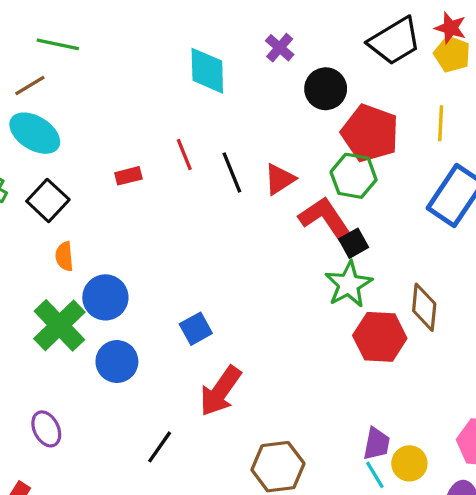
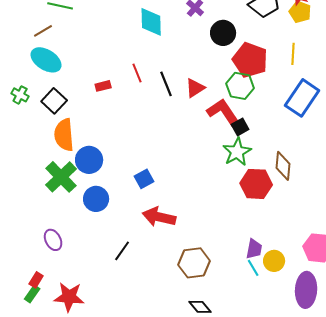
orange semicircle: (64, 256) -> (64, 135), size x1.8
red arrow: (220, 391) -> (159, 217), turned 68

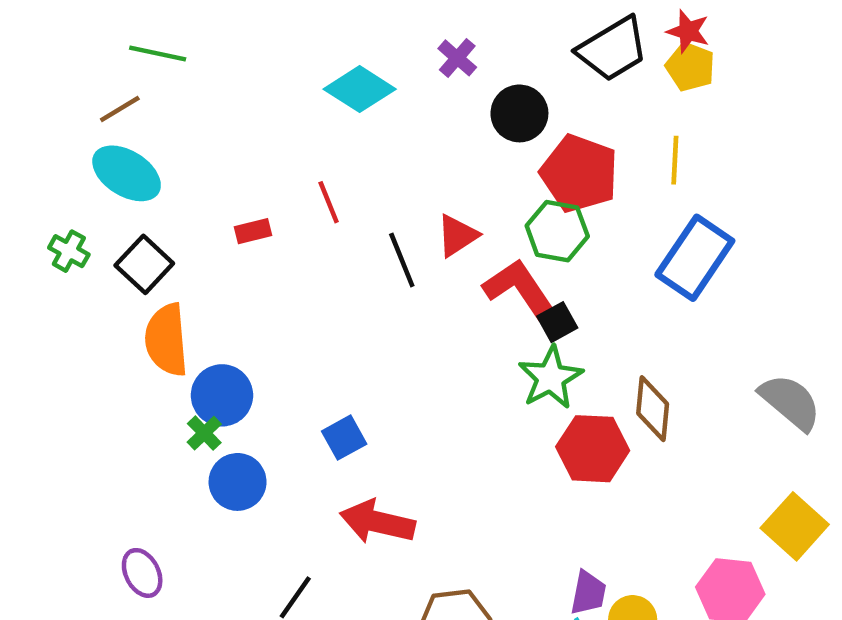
cyan diamond: (151, 22) -> (360, 89), turned -56
black line: (166, 84) -> (402, 260), moved
green cross: (61, 177) -> (204, 433), moved, size x0.5

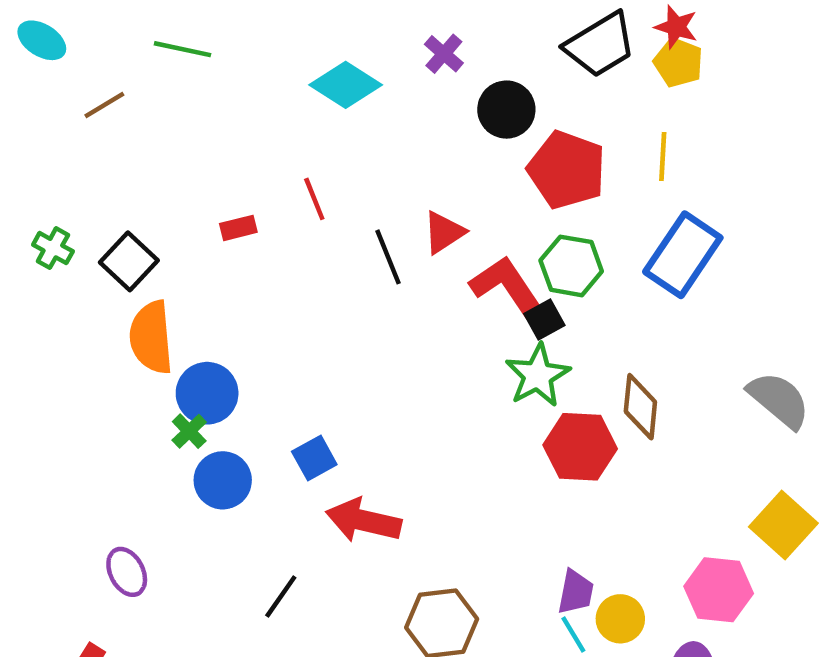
green line: (158, 54) -> (183, 49), moved
cyan ellipse: (127, 173) -> (42, 40), moved, size x0.7
green hexagon: (557, 231) -> (571, 266), moved
blue square: (344, 438) -> (314, 458), moved

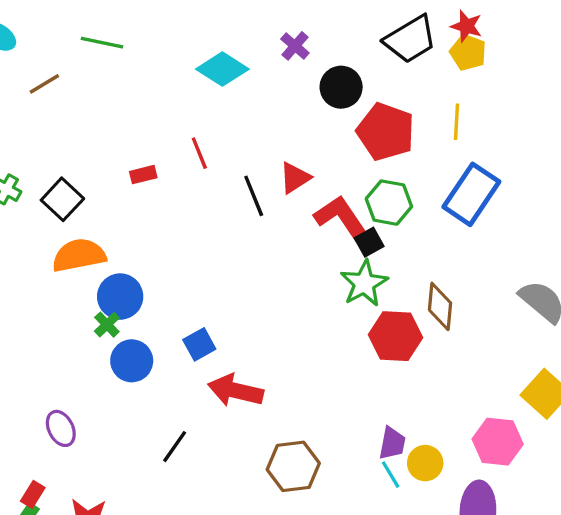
orange semicircle: (151, 337) -> (79, 255), turned 84

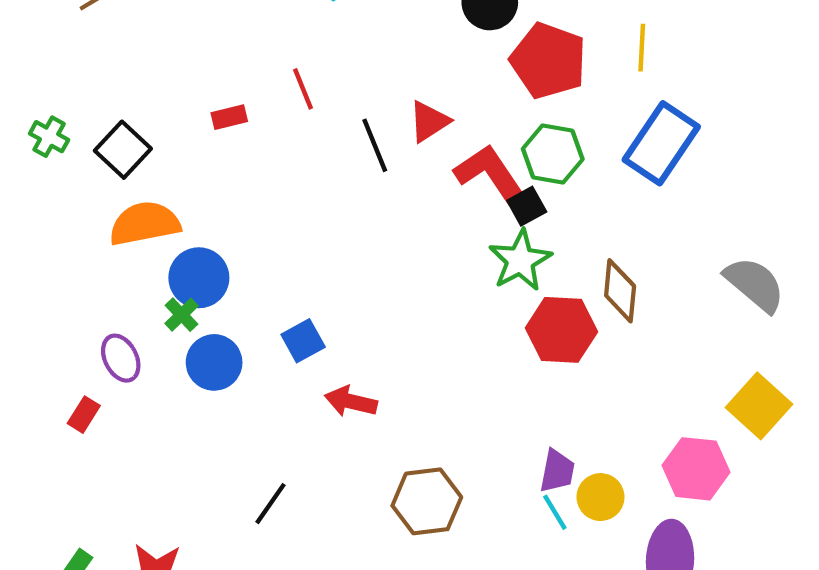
red arrow: (236, 391) -> (351, 402), size x0.7
purple ellipse: (61, 428) -> (121, 358), moved
black line: (175, 447) -> (271, 504), moved
red rectangle: (33, 494) -> (84, 415), moved

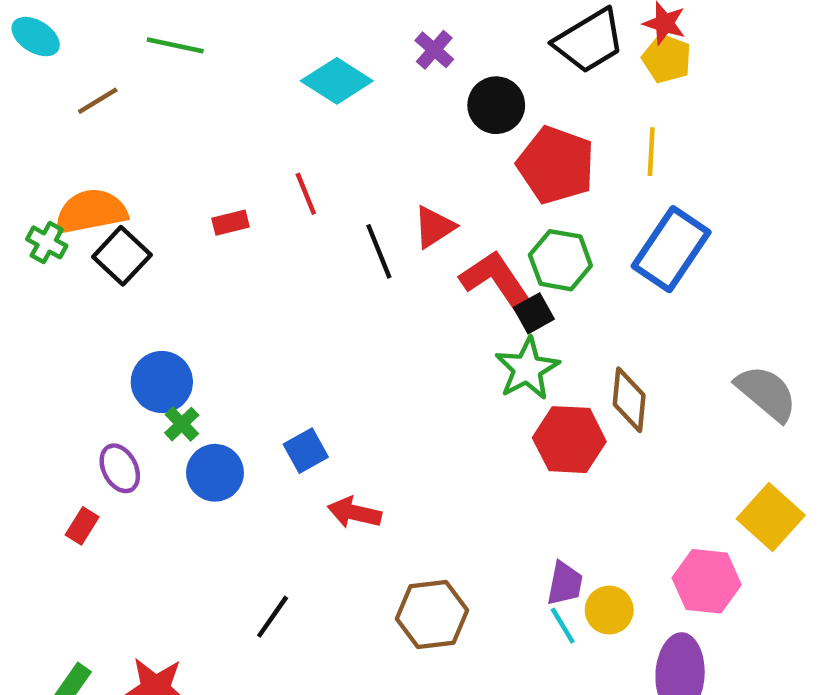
orange semicircle: (145, 223) -> (91, 211), moved
blue circle: (199, 278) -> (162, 382), moved

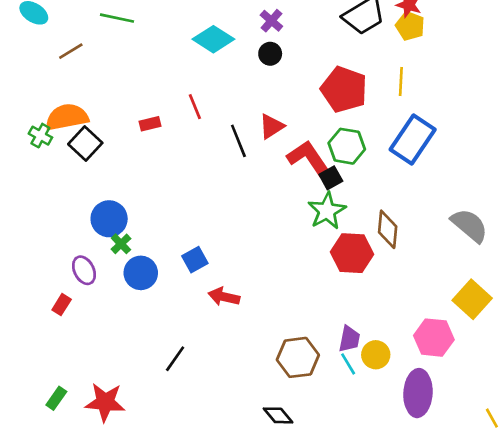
black circle: (496, 105) -> (270, 54), moved, size x0.7
brown hexagon: (432, 614) -> (298, 357), moved

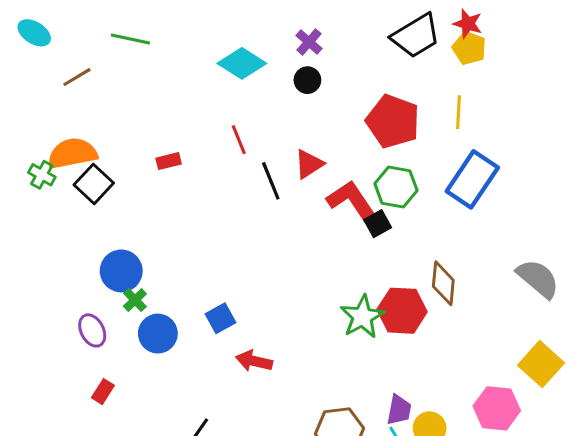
red line: (195, 107) -> (239, 140), moved
green star: (327, 211) -> (362, 317), moved
red rectangle: (62, 305) -> (103, 392), moved

